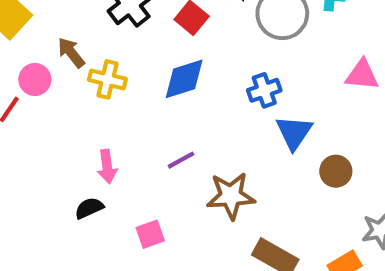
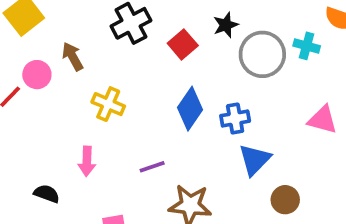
yellow cross: (107, 79) -> (108, 104), moved
blue diamond: (184, 79) -> (190, 109), moved, turned -48
black semicircle: (89, 208) -> (47, 194), moved, turned 35

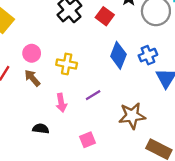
brown arrow: (73, 57) -> (32, 78), moved
pink circle: (37, 75) -> (32, 53), moved
purple line: (152, 167) -> (93, 95), moved

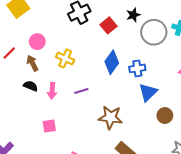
black semicircle: (41, 129) -> (31, 86), moved
pink square: (88, 140) -> (49, 126), moved

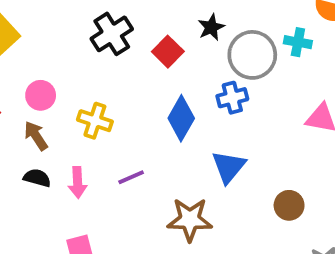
blue cross: (137, 68) -> (232, 98), moved
blue triangle: (148, 92) -> (229, 167), moved

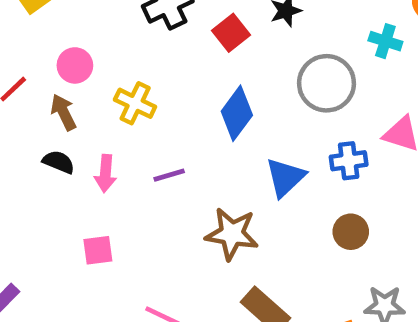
gray circle: (252, 55) -> (327, 83), moved
blue cross: (232, 98) -> (349, 161), moved

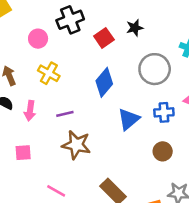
pink circle: (75, 65) -> (38, 39), moved
brown star: (232, 234) -> (76, 145), moved

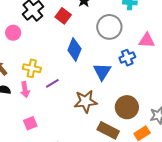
yellow cross: (49, 73) -> (32, 68), moved
brown star: (76, 145) -> (86, 101), moved
brown circle: (163, 151) -> (127, 107), moved, size x1.5

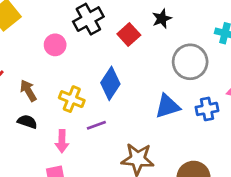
blue diamond: (74, 50) -> (110, 83), moved
blue triangle: (102, 72) -> (168, 106), moved, turned 30
pink arrow: (25, 90) -> (62, 141), moved

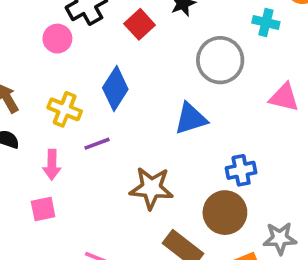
pink circle: (55, 45) -> (57, 39), moved
blue cross: (207, 109) -> (241, 170), moved

